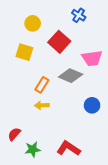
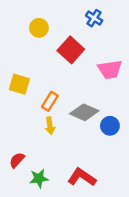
yellow square: (24, 52) -> (19, 84), moved
gray diamond: (71, 76) -> (84, 112), moved
yellow arrow: (42, 105) -> (50, 126), turned -96

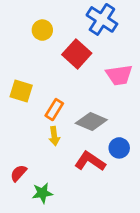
blue cross: (94, 18) -> (102, 19), size x1.6
blue circle: (110, 126) -> (119, 148), moved
red L-shape: (82, 177) -> (90, 161), moved

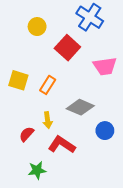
orange rectangle: (54, 110) -> (48, 85), moved
red L-shape: (90, 161) -> (62, 145), moved
red semicircle: (18, 173) -> (27, 134), moved

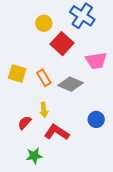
yellow circle: (37, 27) -> (44, 23), moved
orange rectangle: (48, 85) -> (44, 78), turned -63
gray diamond: (80, 107) -> (71, 84), moved

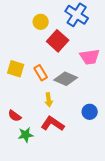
yellow arrow: (44, 110) -> (49, 100), moved
red semicircle: (25, 123) -> (15, 116), moved, turned -96
green star: (34, 156) -> (26, 135), moved

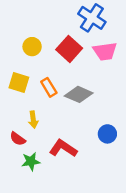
yellow circle: (41, 22) -> (32, 47), moved
pink trapezoid: (90, 57) -> (105, 51), moved
yellow arrow: (49, 100) -> (33, 120), moved

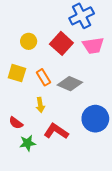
blue cross: (92, 18) -> (82, 16), turned 30
yellow arrow: (33, 120) -> (40, 105), moved
blue circle: (107, 134) -> (95, 119), size x1.6

